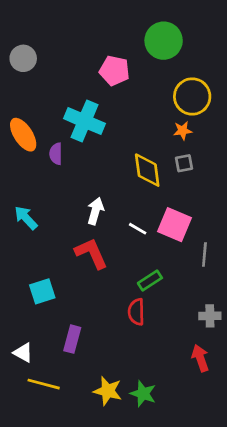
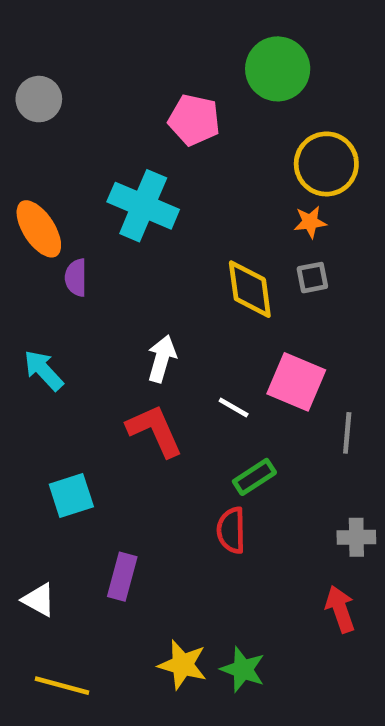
purple semicircle: (56, 154) -> (76, 278), moved
white line: (138, 229) -> (234, 407), moved
yellow line: (44, 384) -> (62, 686), moved

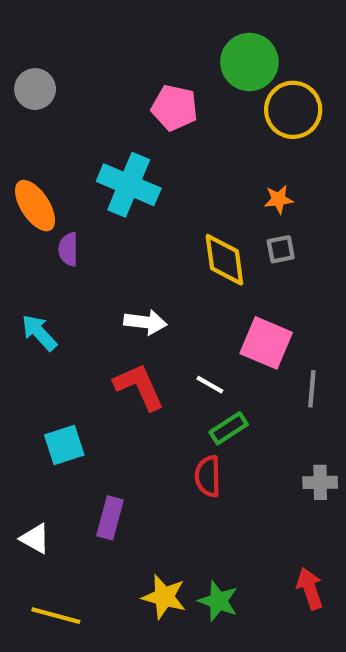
yellow circle: (326, 164) -> (293, 110), moved
white arrow: (162, 359) -> (145, 322), turned 81
white line: (234, 407) -> (210, 385), moved
red arrow: (340, 609) -> (310, 589), moved

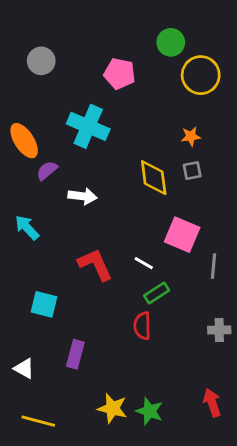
green circle: (249, 62) -> (171, 42), size x0.7
gray circle: (35, 89) -> (41, 61), moved
purple semicircle: (68, 249) -> (47, 171), turned 50
white arrow: (145, 322) -> (82, 196), moved
cyan square: (64, 445) -> (44, 304), turned 32

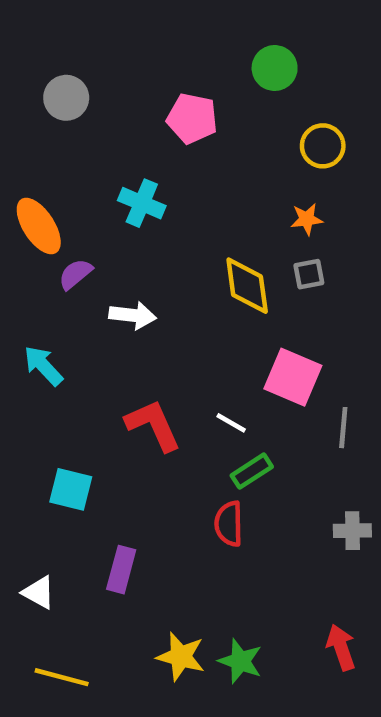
yellow circle: (201, 75) -> (323, 146), moved, size x0.7
cyan cross: (88, 126) -> (142, 203), size x0.7

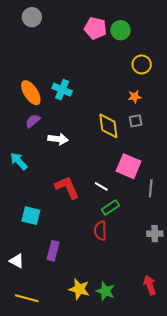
gray circle: (66, 98) -> (32, 17), moved
pink pentagon: (192, 118) -> (95, 28), moved
orange ellipse: (39, 226) -> (31, 93), moved

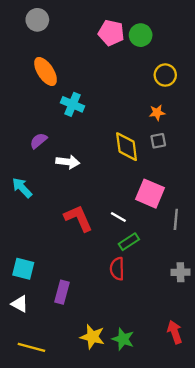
orange ellipse: (31, 93) -> (46, 71), moved
cyan square: (31, 216) -> (23, 269), moved

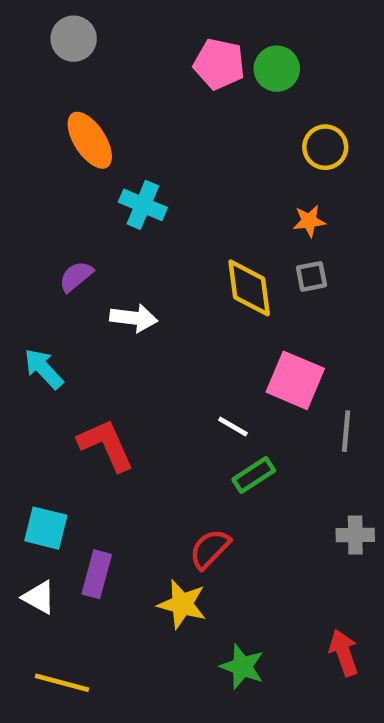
red L-shape: (78, 218) -> (106, 445), moved
red semicircle: (117, 269) -> (210, 549), moved, turned 45
purple rectangle: (62, 292) -> (97, 574), moved
yellow star: (92, 337) -> (182, 604), moved

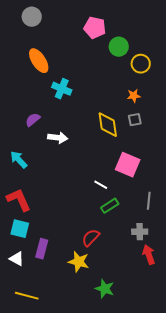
green circle: (277, 69) -> (119, 47), moved
gray line: (346, 431) -> (149, 201), moved
red L-shape: (106, 445) -> (19, 200), moved
gray cross: (355, 535) -> (140, 232), moved
red arrow: (344, 653) -> (149, 255), moved

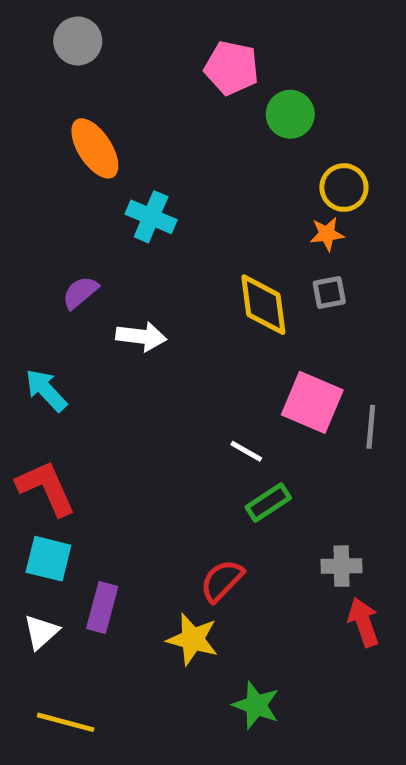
yellow circle: (141, 64) -> (344, 188), moved
gray line: (149, 201) -> (371, 427), moved
white triangle: (17, 259) -> (41, 632), turned 49

